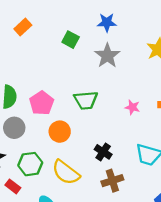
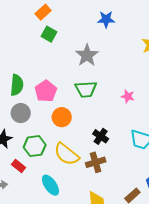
orange rectangle: (23, 27) -> (43, 12), moved
green square: (71, 40) -> (49, 34), moved
gray star: (107, 56) -> (87, 55), moved
brown cross: (112, 181) -> (96, 162), moved

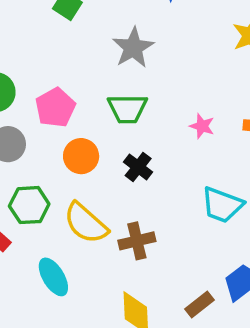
black cross: (101, 136) -> (138, 167), moved

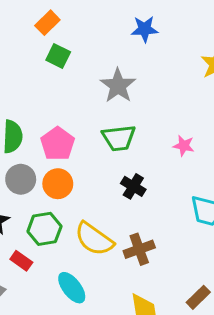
orange circle: (81, 156) -> (58, 184), moved

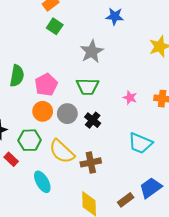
gray circle: (21, 179) -> (67, 114), moved

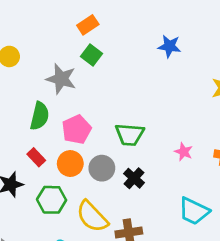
gray star: (92, 52) -> (61, 79), moved, turned -30
red rectangle: (11, 159) -> (36, 157), moved

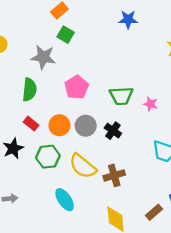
pink pentagon: (77, 129) -> (77, 87), moved
green trapezoid: (130, 135) -> (121, 96), moved

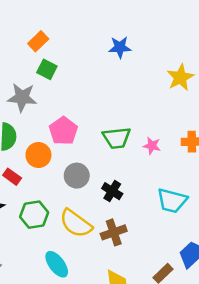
orange circle: (59, 125) -> (38, 155), moved
black cross: (113, 131) -> (112, 191), moved

